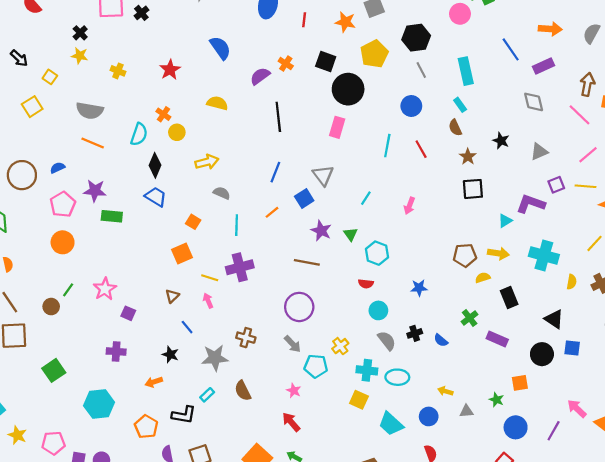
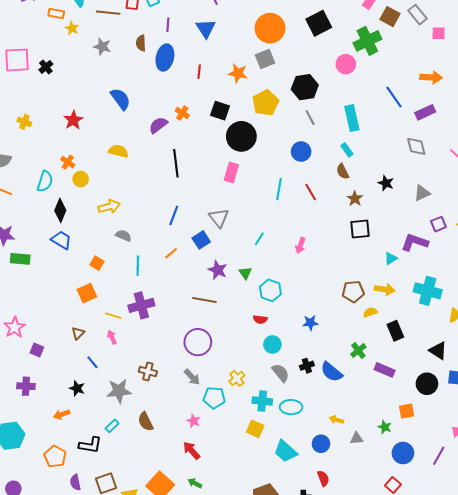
blue semicircle: (441, 340) -> (332, 372), size x1.6

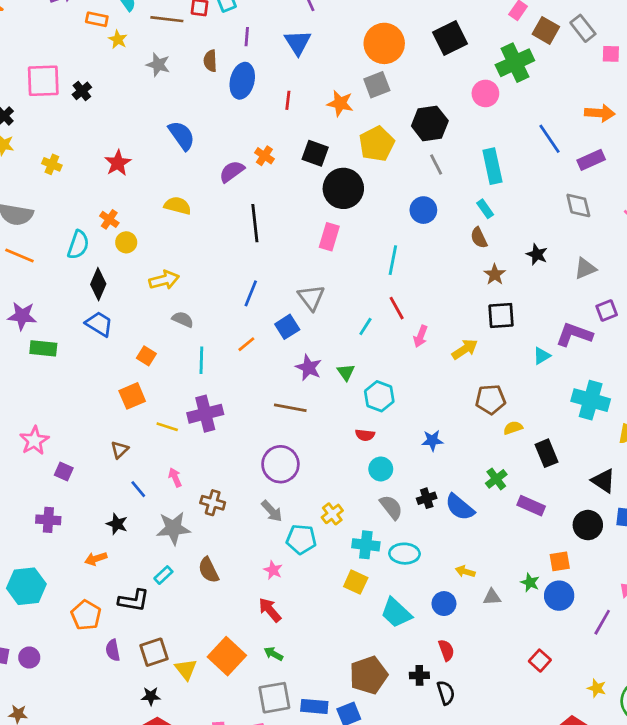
red line: (311, 192) -> (397, 308), moved
yellow arrow: (385, 289) -> (465, 349), moved, turned -42
pink arrow: (112, 337) -> (175, 477), moved
blue circle: (403, 453) -> (559, 596), moved

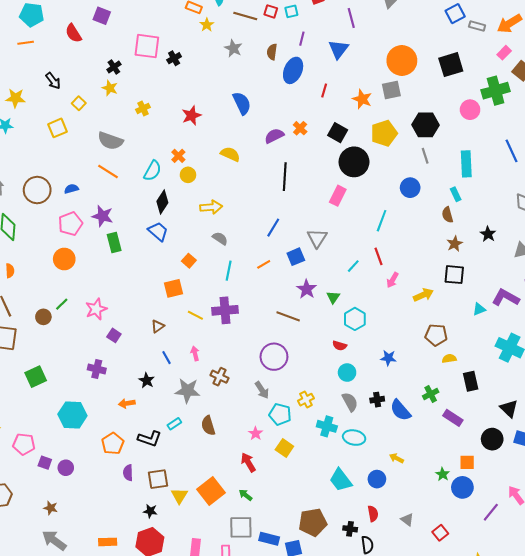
yellow cross: (52, 164) -> (143, 108), turned 32
green rectangle: (43, 348) -> (114, 243), turned 60
yellow square: (356, 582) -> (284, 448), moved
gray triangle: (492, 597) -> (407, 520), moved, turned 32

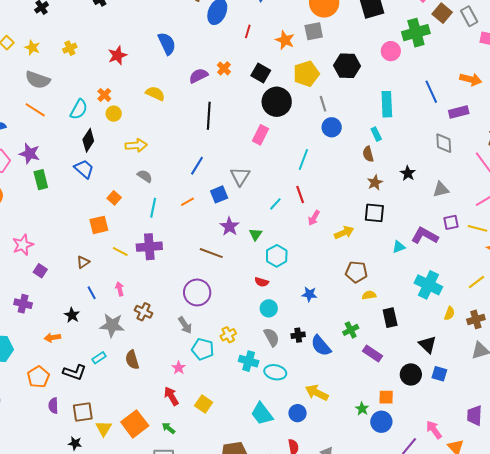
yellow star: (110, 88) -> (32, 48), moved
gray line: (425, 156) -> (323, 104), moved
yellow square: (284, 448) -> (204, 404), moved
yellow arrow: (396, 458) -> (317, 393), size x1.6

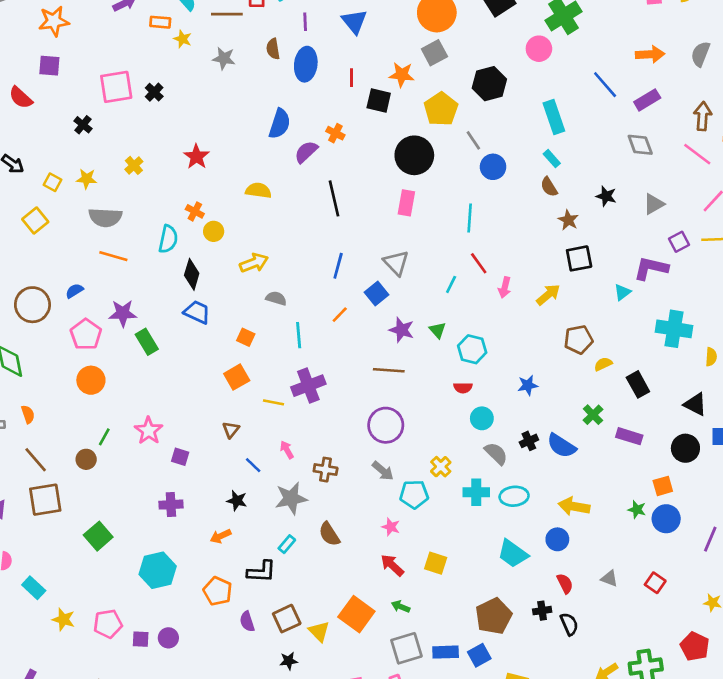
blue semicircle: (167, 44) -> (280, 124), moved, turned 60
black square: (261, 73) -> (379, 100), moved

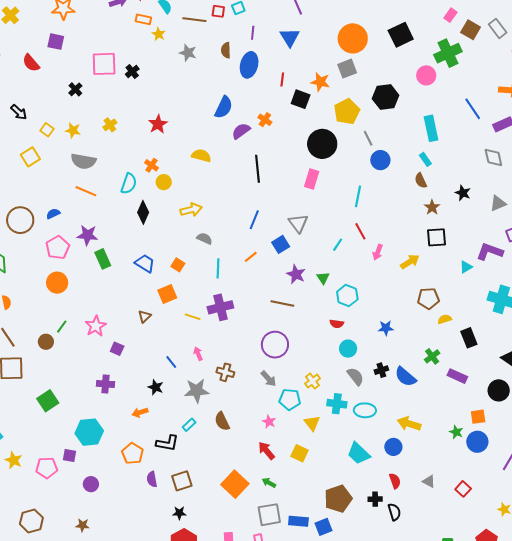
blue trapezoid: (197, 312) -> (145, 263), moved
brown triangle: (231, 430) -> (145, 316), moved
yellow triangle: (319, 631) -> (312, 423), moved
purple square: (141, 639) -> (70, 455), moved

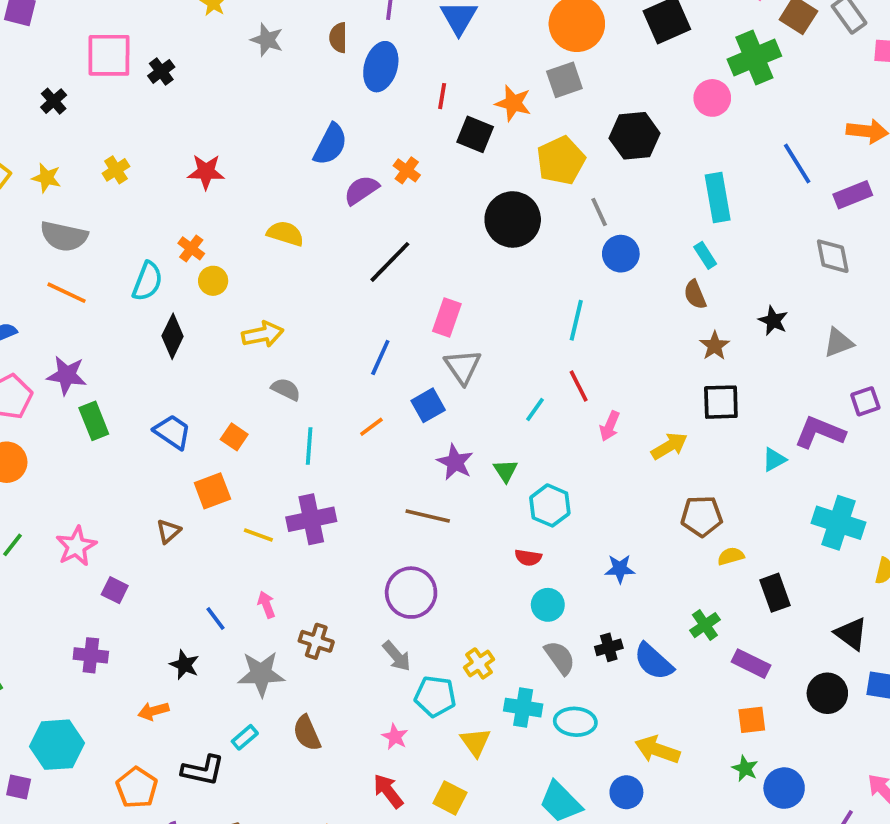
red star: (158, 124) -> (206, 172), turned 30
black line: (258, 169) -> (390, 262), turned 48
pink rectangle: (312, 179) -> (447, 318), moved
orange square: (478, 417) -> (752, 720), moved

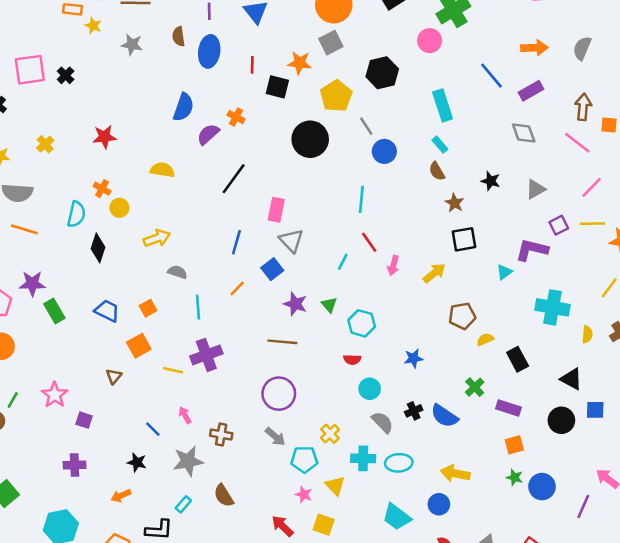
orange square: (234, 437) -> (148, 308), turned 35
pink star: (395, 737) -> (304, 495), moved

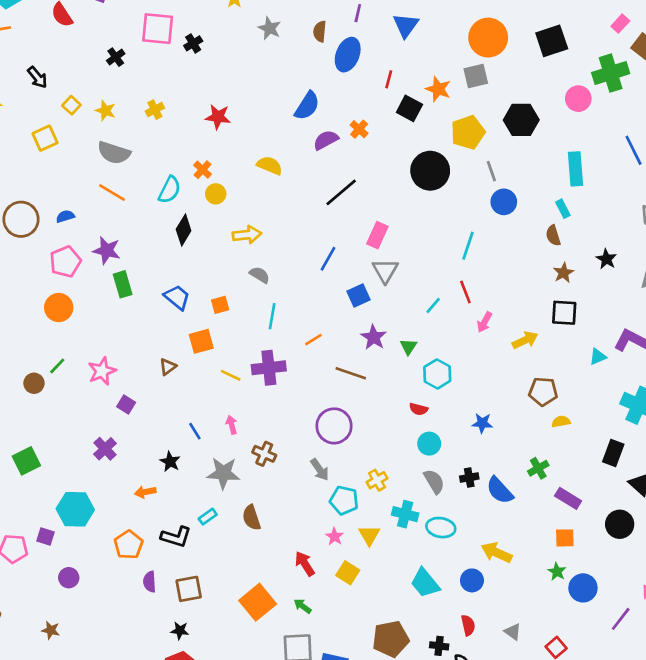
orange line: (237, 288) -> (313, 340), moved
black rectangle: (518, 359) -> (613, 453), moved, turned 35
purple cross: (75, 465) -> (105, 449), turned 35

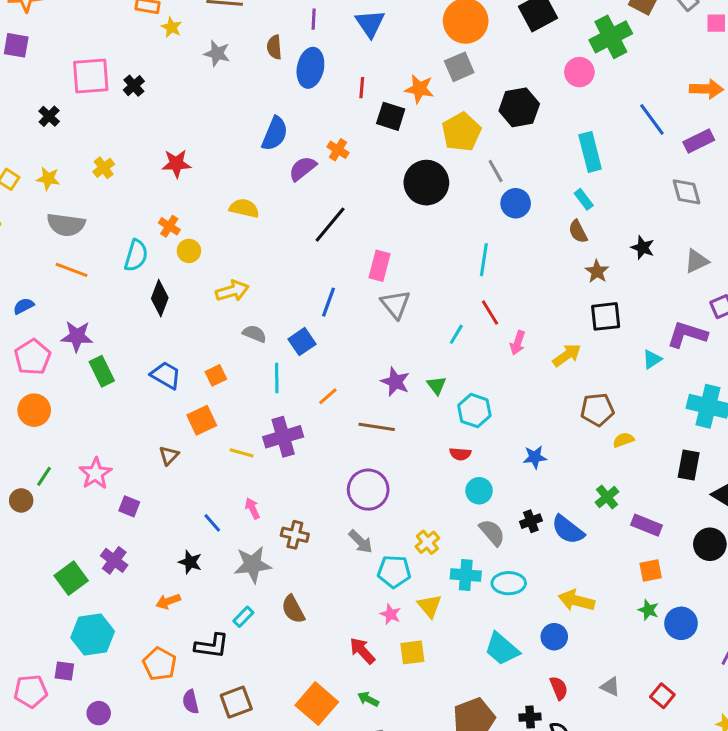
blue square: (358, 296) -> (302, 342), moved
green square: (26, 461) -> (71, 578), moved
yellow square: (348, 573) -> (412, 652), turned -30

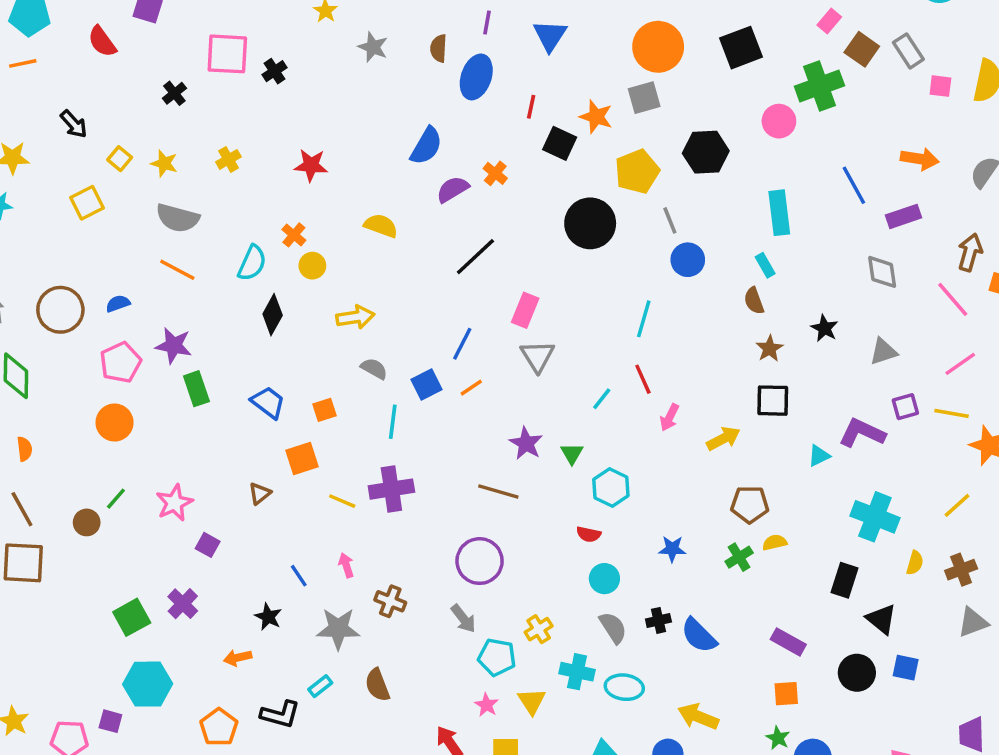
orange line: (328, 396) -> (471, 388), moved
green cross: (607, 497) -> (739, 557), moved

